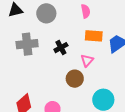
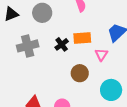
orange rectangle: (94, 36) -> (82, 38), moved
pink triangle: (87, 60) -> (101, 55), moved

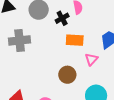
black cross: (62, 44) -> (62, 18), moved

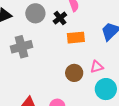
pink triangle: (91, 59) -> (97, 67), moved, turned 40

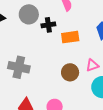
black cross: (60, 18) -> (48, 25), moved, turned 32
gray cross: (21, 47) -> (19, 67), moved, turned 30

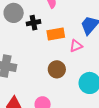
pink triangle: (92, 65) -> (76, 46), moved

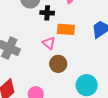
pink triangle: (76, 46) -> (49, 43), moved, turned 48

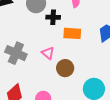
pink triangle: (49, 43) -> (48, 53), moved

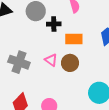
brown circle: (65, 68) -> (70, 63), moved

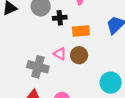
gray cross: (19, 62) -> (38, 67), moved

